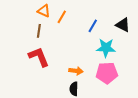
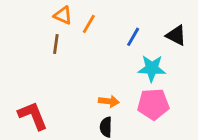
red L-shape: (39, 57) -> (33, 116), moved

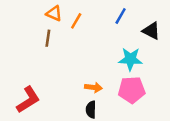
blue line: (133, 37) -> (121, 16), moved
red L-shape: (33, 116) -> (28, 100), turned 80

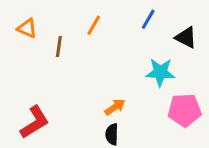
orange triangle: (54, 14) -> (27, 28), moved
orange arrow: (93, 87) -> (115, 107), turned -42
pink pentagon: (132, 90) -> (185, 110), moved

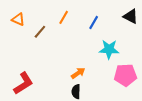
blue line: (148, 19) -> (94, 22), moved
black triangle: (186, 37) -> (131, 16), moved
brown line: (59, 46) -> (40, 32), turned 32

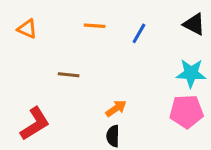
orange line: (64, 17) -> (95, 26), turned 64
brown line: (40, 32) -> (69, 75), moved, turned 56
cyan star: (109, 49) -> (191, 73), moved

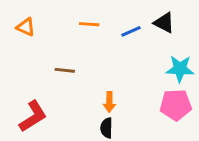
black triangle: (194, 24) -> (164, 23), moved
blue line: (139, 33) -> (131, 31), turned 36
orange arrow: (116, 108) -> (109, 102), turned 126

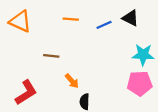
orange triangle: (26, 27) -> (20, 21), size x1.5
orange arrow: (109, 102) -> (72, 81), moved, turned -42

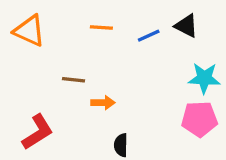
orange arrow: (72, 81) -> (103, 103), moved, turned -49

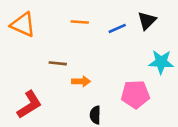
black triangle: (186, 26) -> (147, 21), turned 48
pink pentagon: (199, 119) -> (135, 94), moved

